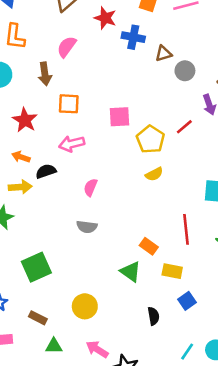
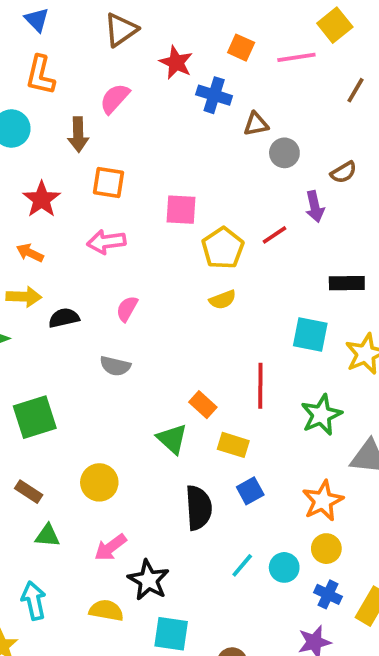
black semicircle: (46, 171) -> (64, 318), moved
black semicircle: (153, 316) -> (199, 508), size x1.6
pink arrow: (97, 349) -> (110, 547), turned -75

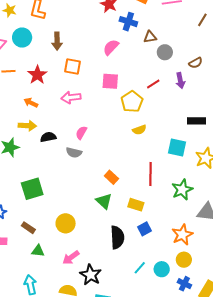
pink semicircle: (115, 98) -> (111, 47), moved
red line: (274, 235) -> (153, 84), moved
yellow semicircle: (223, 300) -> (139, 130), moved
gray semicircle: (115, 366) -> (74, 153), moved
orange rectangle: (203, 405) -> (111, 177), moved

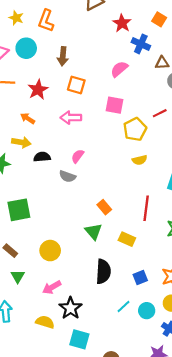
blue square: (144, 229) -> (140, 277), moved
green triangle: (38, 251) -> (18, 276), turned 48

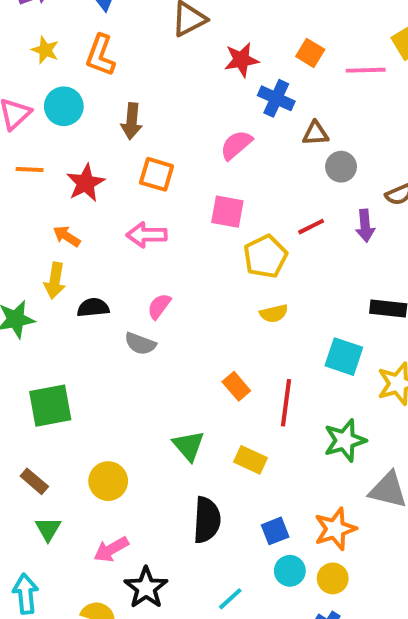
red star: (122, 23) -> (241, 60), turned 30
yellow arrow: (21, 142) -> (55, 281), turned 90
orange rectangle: (104, 207) -> (236, 386), moved
cyan line: (124, 306) -> (230, 599), moved
cyan circle: (147, 311) -> (290, 571), moved

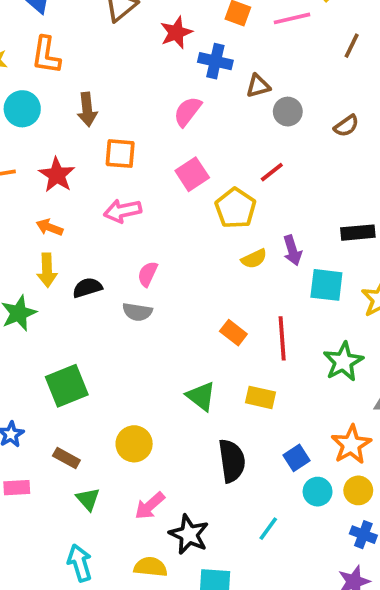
pink square: (227, 212) -> (192, 174), turned -32
purple arrow: (365, 226) -> (292, 250), moved

